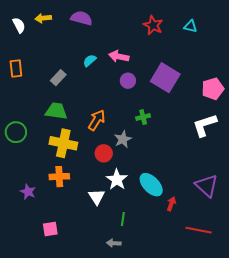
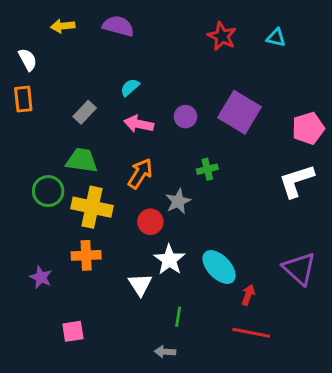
white semicircle: (19, 25) -> (28, 60), moved
pink arrow: (119, 56) -> (139, 124), moved
green circle: (16, 132) -> (48, 191), moved
red line: (199, 230) -> (251, 333), moved

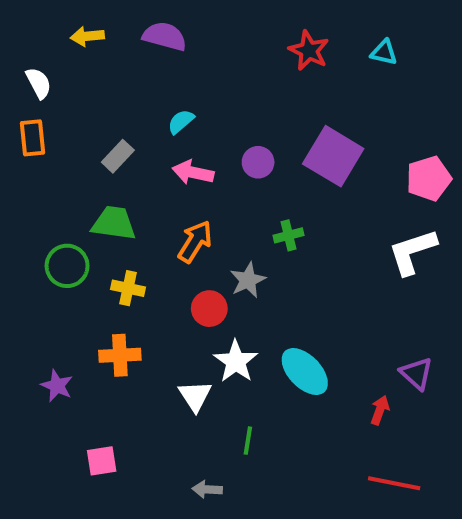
yellow cross: (92, 207) -> (128, 288), size x0.6
purple triangle: (299, 268) -> (416, 374), size x0.7
red arrow: (248, 295) -> (380, 410), moved
red line: (251, 333) -> (394, 483), moved
gray arrow: (165, 352) -> (207, 489), moved

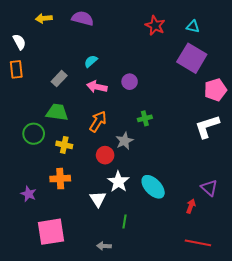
purple square: (333, 156) -> (192, 58), moved
pink square: (102, 461) -> (51, 232), size x1.8

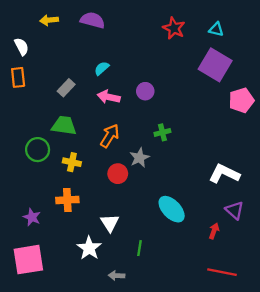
white L-shape: (207, 127) -> (224, 174), moved, turned 44
white star: (118, 182) -> (89, 248), moved
pink square: (51, 232) -> (28, 260), moved

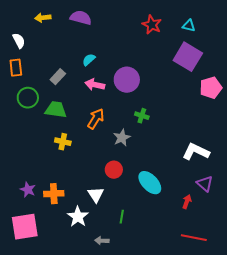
purple circle: (145, 91) -> (127, 80), size x1.6
green cross: (162, 132) -> (142, 116), turned 32
green circle: (38, 150) -> (28, 98), moved
red circle: (118, 174) -> (114, 170), moved
orange cross: (67, 200) -> (54, 194), moved

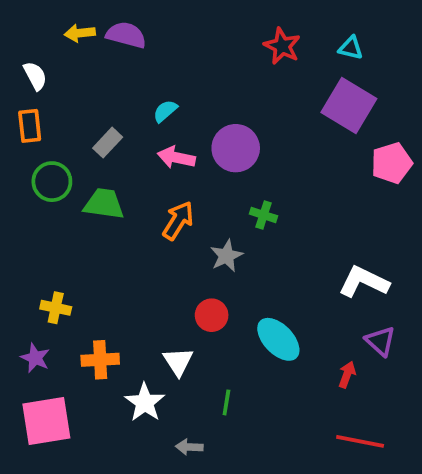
purple semicircle: (81, 18) -> (126, 35), moved
yellow cross: (63, 142) -> (56, 308), moved
purple star: (28, 190) -> (35, 358), moved

